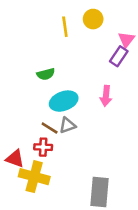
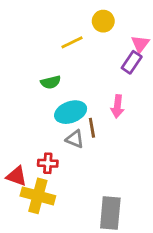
yellow line: (65, 27) -> (72, 42), moved, turned 72
gray triangle: (67, 125) -> (75, 139), turned 42
brown line: (50, 128) -> (92, 128), moved, turned 48

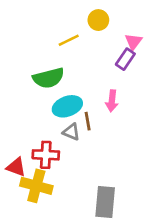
green semicircle: (51, 82) -> (48, 78), size x1.6
red cross: (48, 163) -> (46, 155), size x1.4

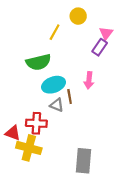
yellow line: (69, 40) -> (55, 32), turned -35

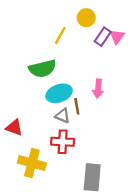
purple rectangle: (100, 47) -> (103, 37), moved
red cross: (36, 123) -> (63, 142), moved
red triangle: (13, 133) -> (14, 128), moved

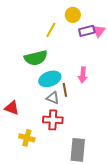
purple rectangle: (103, 37) -> (87, 31), turned 42
yellow cross: (32, 163) -> (27, 138), size x0.7

